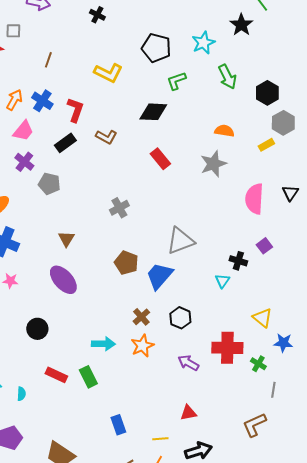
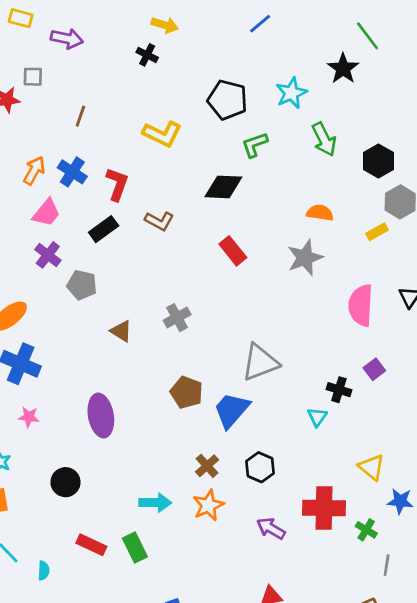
brown triangle: (66, 239) -> (121, 331), moved, turned -30
purple ellipse: (63, 280) -> (101, 415), turned 32

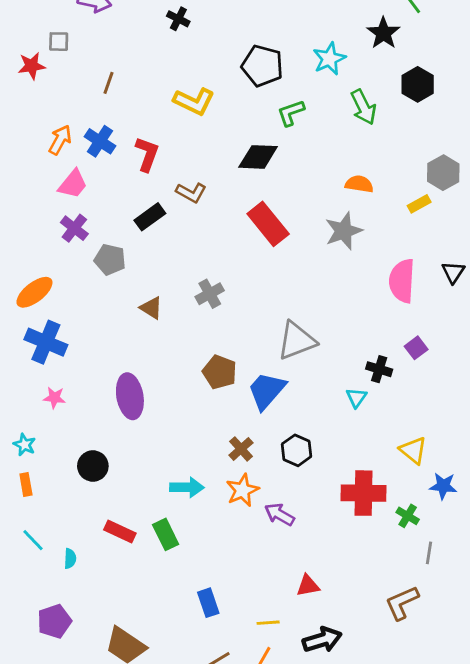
black hexagon: (378, 161) -> (418, 84), moved
black rectangle: (104, 229) -> (150, 217), moved
red rectangle: (233, 251) -> (268, 224), size x1.4
purple arrow: (271, 528) -> (279, 514), moved

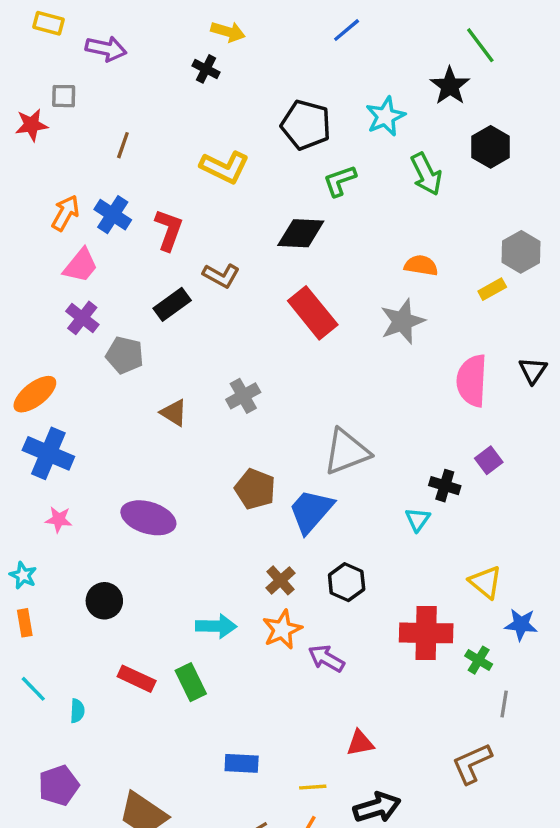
purple ellipse: (130, 396) -> (148, 518), turned -63
blue rectangle: (208, 603) -> (242, 763), turned -68

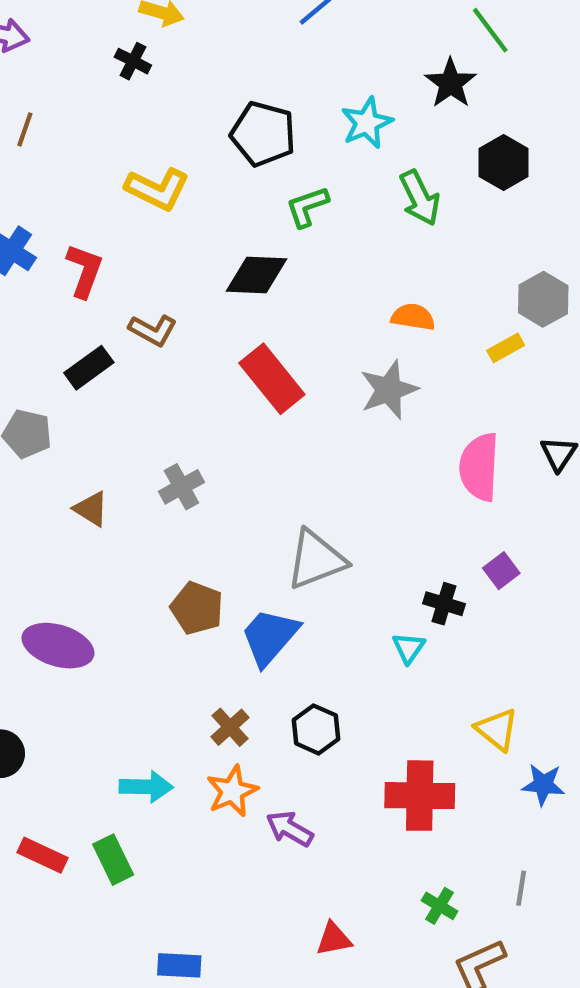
brown line: (123, 145) -> (25, 129), moved
green cross: (479, 660) -> (440, 906), moved

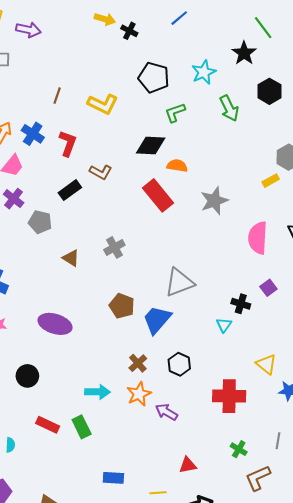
black cross: (133, 61) -> (129, 31), moved
brown line: (25, 129) -> (57, 96), moved
orange semicircle: (413, 317) -> (177, 166), moved

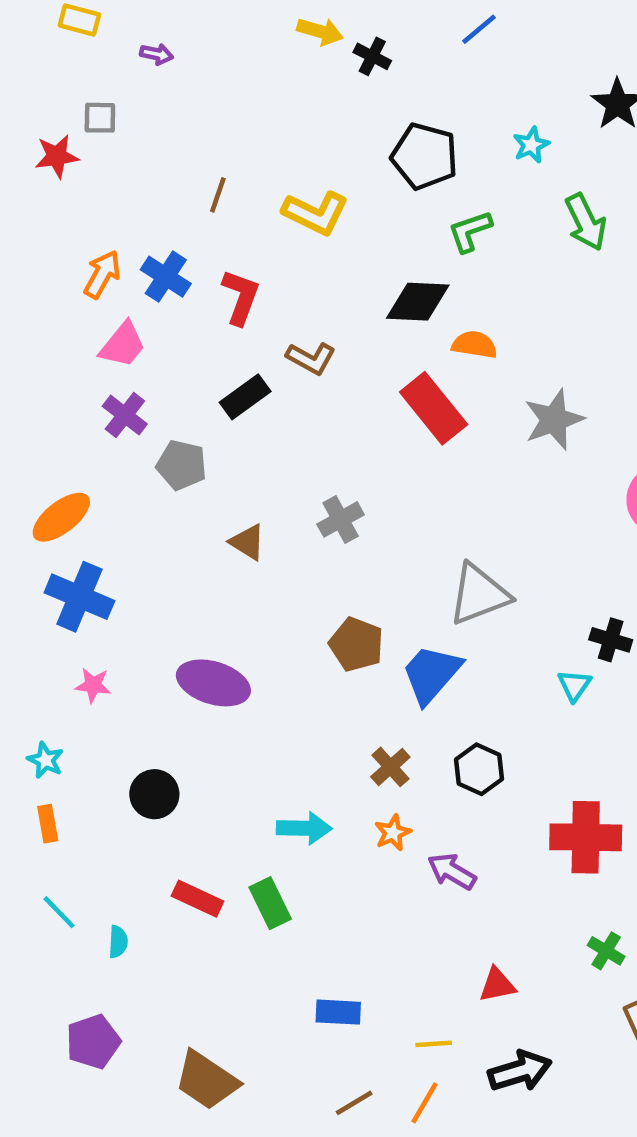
purple arrow: (28, 30) -> (157, 54), size x0.6
cyan star: (204, 72) -> (531, 145), size x0.7
orange star: (139, 394) -> (393, 833), size x0.7

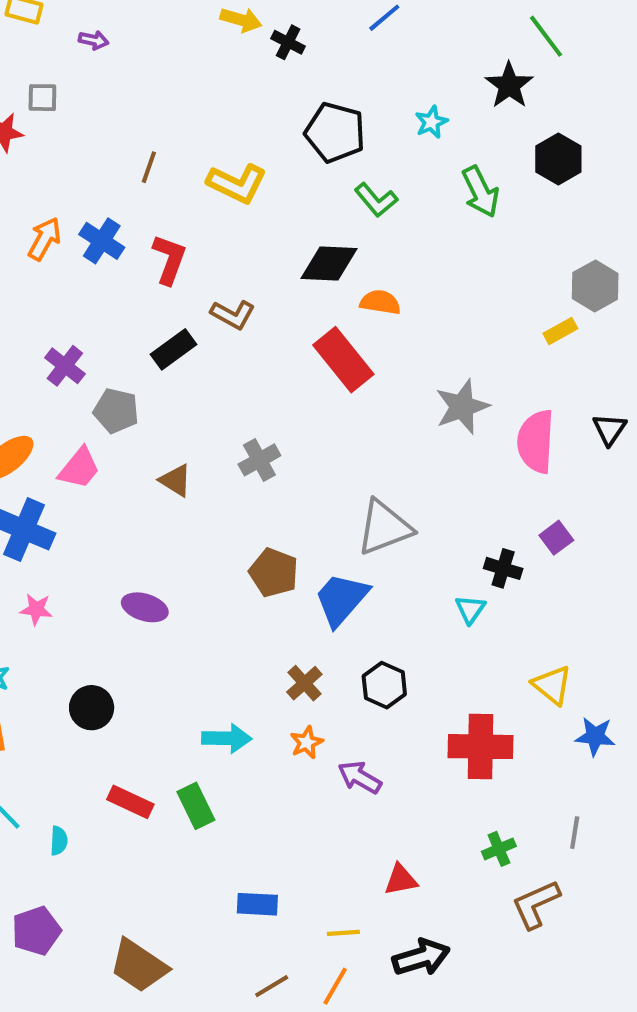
green L-shape: (470, 231) -> (376, 200), turned -111
pink trapezoid: (123, 345) -> (79, 468), moved
gray star: (554, 420) -> (462, 407), moved
purple ellipse: (213, 683) -> (145, 607), size x0.7
green cross: (606, 951) -> (499, 849), turned 36

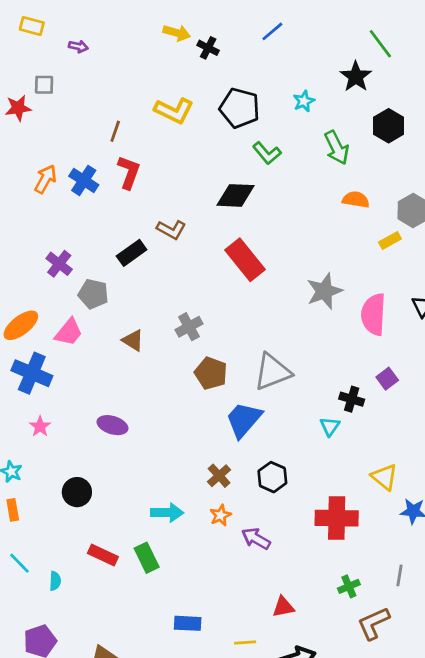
yellow L-shape: (237, 184) -> (174, 111), moved
red L-shape: (169, 259) -> (129, 172), moved
orange semicircle: (380, 302) -> (356, 200), moved
brown pentagon: (274, 573) -> (211, 373), moved
pink star: (36, 609) -> (40, 426), turned 30

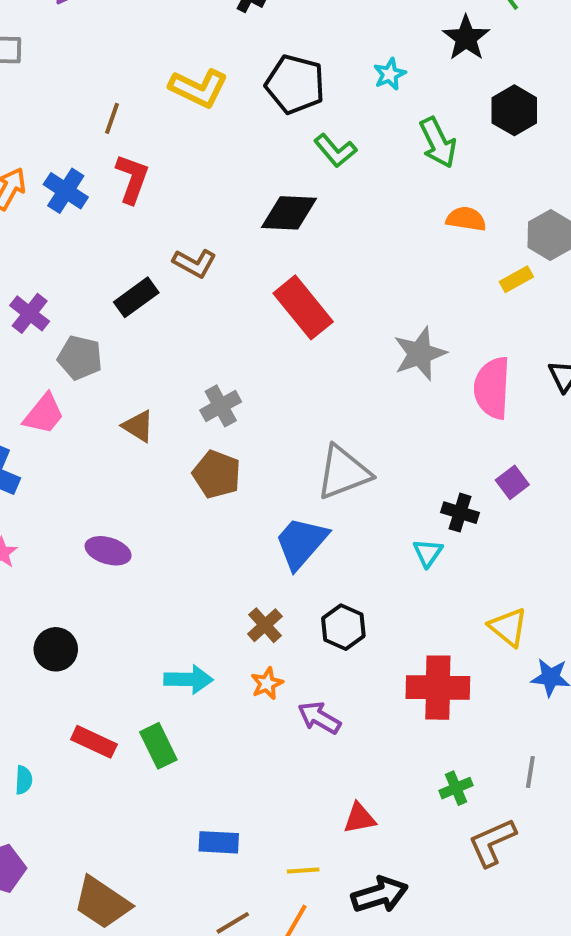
brown pentagon: (211, 373) -> (217, 474), moved

